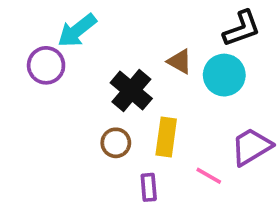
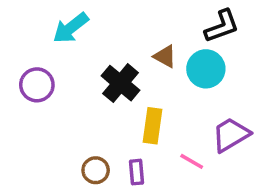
purple circle: (46, 65) -> (37, 85), moved
brown circle: (116, 143) -> (96, 170), moved

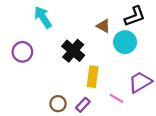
cyan arrow: (71, 28) -> (43, 17), turned 95
brown triangle: (165, 56) -> (103, 26), moved
purple rectangle: (137, 172) -> (83, 105), turned 48

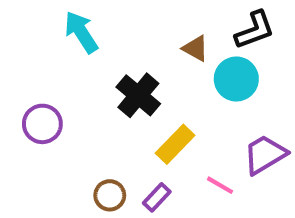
purple circle: (22, 52) -> (42, 124), moved
yellow rectangle: (93, 77) -> (175, 144), turned 36

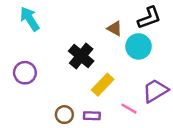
cyan arrow: (81, 32) -> (30, 19), moved
purple rectangle: (157, 197) -> (92, 116), turned 49

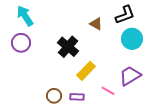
cyan circle: (139, 46) -> (132, 39), moved
purple circle: (25, 73) -> (21, 43), moved

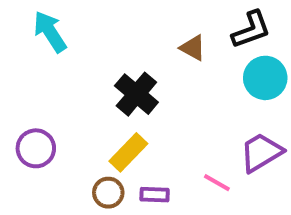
purple circle: (21, 43) -> (36, 148), moved
yellow rectangle: (86, 71) -> (128, 152), moved

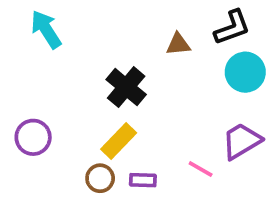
brown triangle: (193, 48) -> (178, 44), turned -35

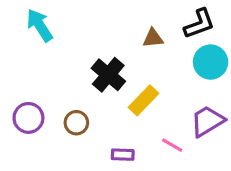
yellow rectangle: (119, 141) -> (143, 100), moved
brown circle: (100, 178) -> (76, 123), moved

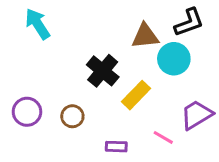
brown triangle: (153, 38) -> (145, 36), size x1.4
cyan circle: (211, 62) -> (174, 59), moved

